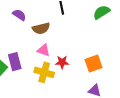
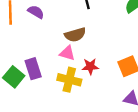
brown semicircle: (41, 28) -> (75, 35), moved

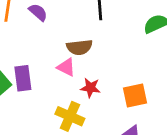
yellow cross: (69, 80) -> (70, 116), moved

